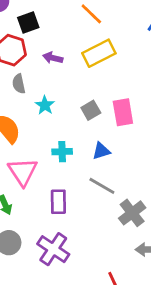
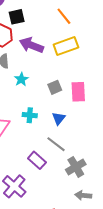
purple arrow: (53, 58) -> (31, 45), size x1.6
blue triangle: (101, 151) -> (59, 118), turned -40
purple rectangle: (58, 202) -> (37, 160), moved, turned -54

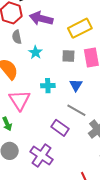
yellow rectangle: (66, 46) -> (80, 28), moved
gray square: (55, 87) -> (68, 56), turned 32

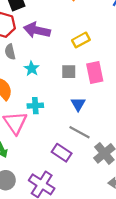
yellow rectangle: (80, 28) -> (81, 40), size x0.7
cyan cross: (48, 86) -> (35, 106), moved

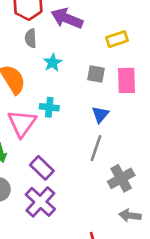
gray line: (79, 132) -> (96, 148), turned 70
purple rectangle: (62, 153) -> (42, 168), moved

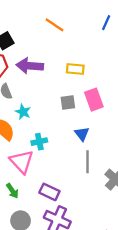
yellow rectangle: (117, 39) -> (75, 69), turned 42
cyan star: (53, 63) -> (23, 112), moved

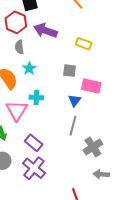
pink rectangle: (94, 100) -> (91, 86), moved, turned -72

